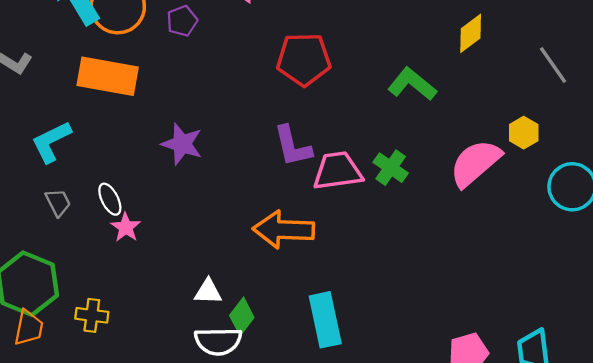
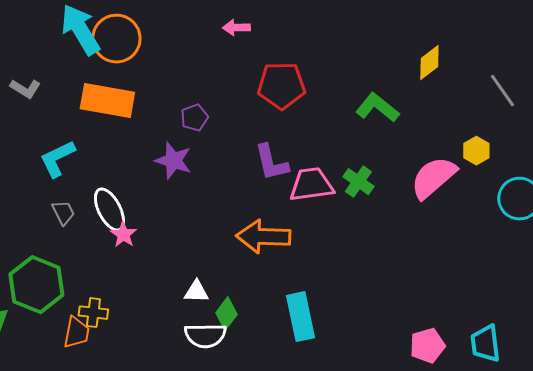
purple pentagon: (182, 21) -> (194, 118), moved
white ellipse: (110, 199) -> (109, 210), size x1.5
orange trapezoid: (29, 328) -> (76, 333), moved

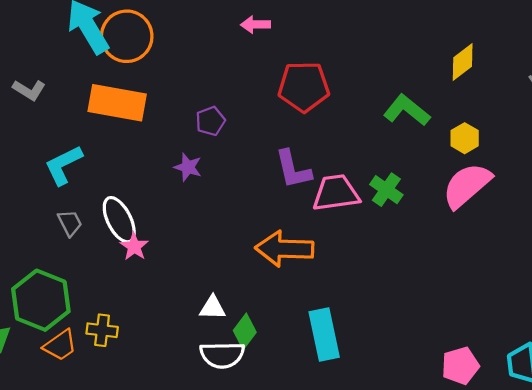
yellow hexagon: (476, 151) -> (465, 138), moved
purple star: (173, 161) -> (188, 167), size x0.7
orange trapezoid: (76, 333) -> (60, 345), moved, turned 44

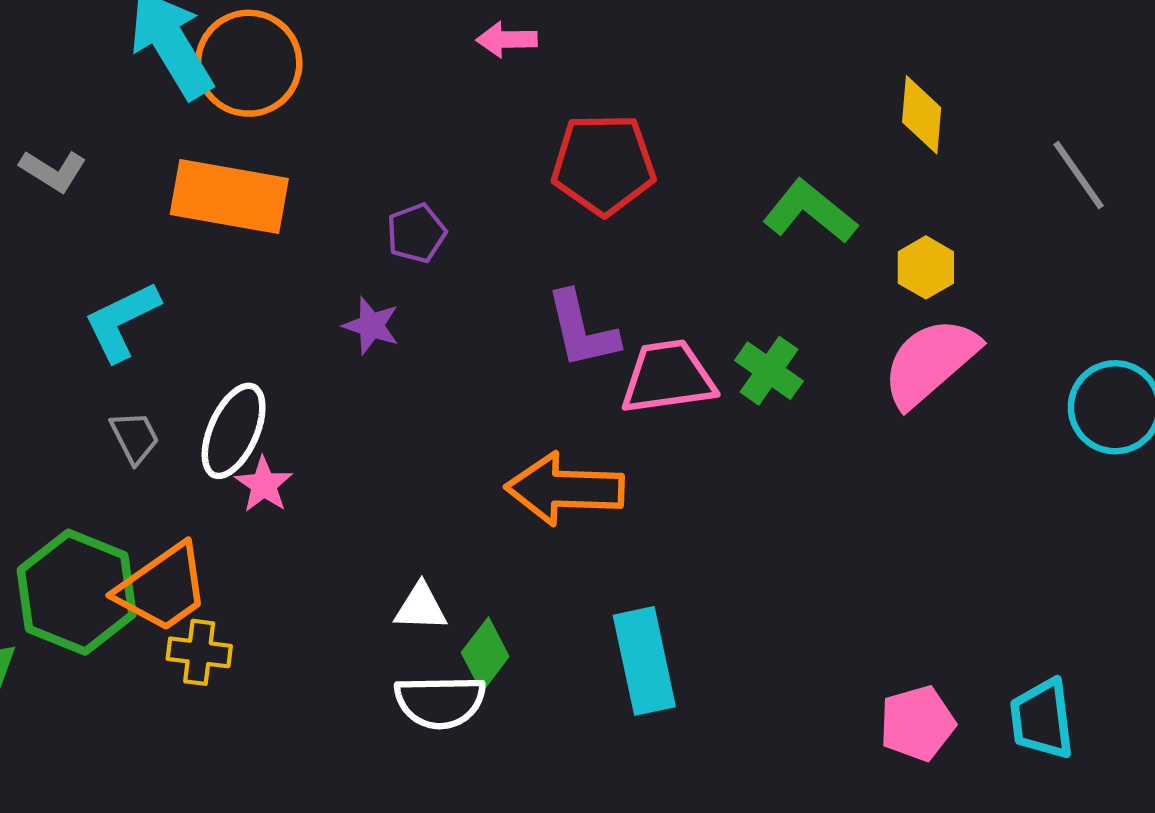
yellow diamond: (463, 62) -> (922, 115), turned -48
white ellipse: (119, 220) -> (234, 431), turned 51
orange trapezoid: (60, 345) -> (163, 588), moved, size x1.4

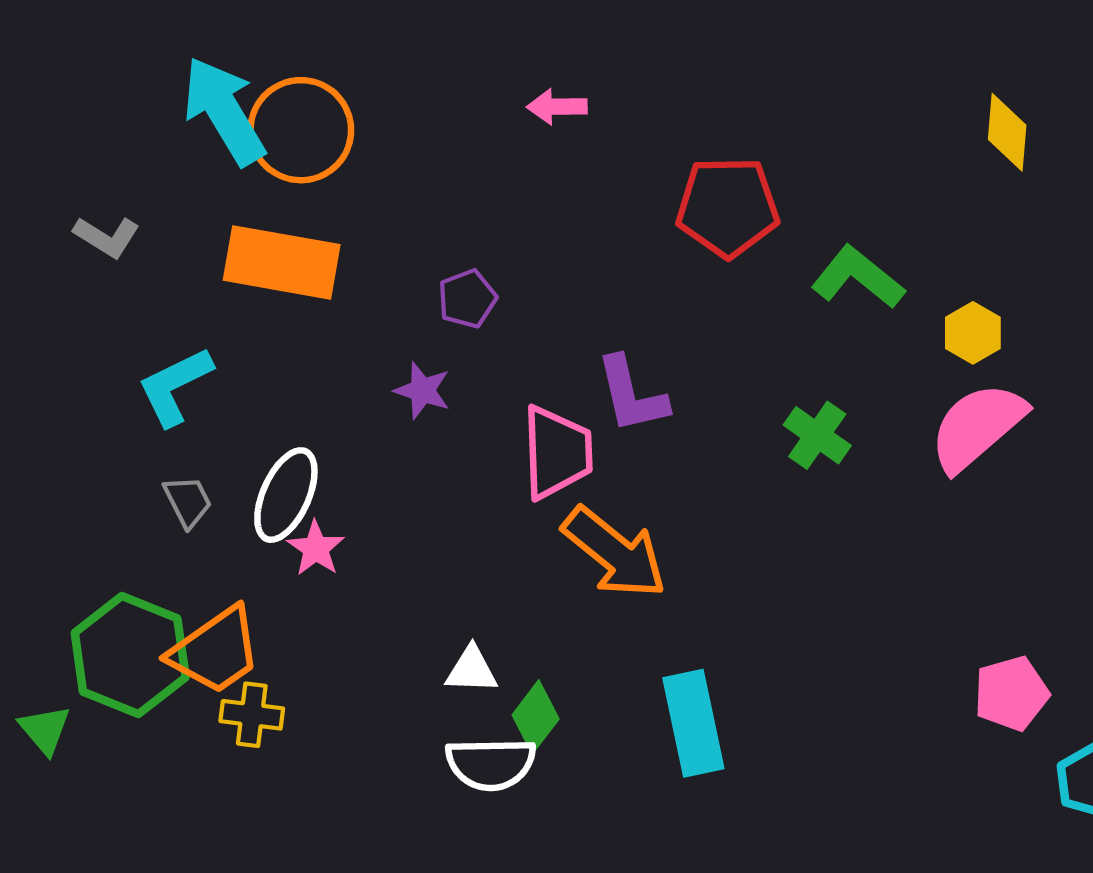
yellow diamond: (922, 115) -> (1007, 132), moved
red pentagon: (603, 164) -> (728, 207), moved
pink trapezoid: (668, 377) -> (557, 452), moved, turned 96
orange arrow: (565, 489) -> (614, 553), turned -143
pink pentagon: (917, 723) -> (1011, 693), moved

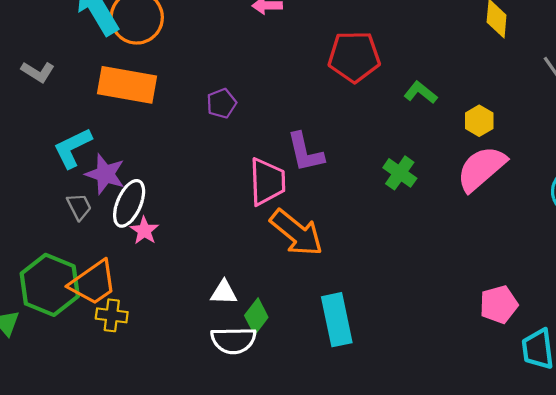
green L-shape: (858, 277) -> (420, 92), size x0.7
purple star: (422, 390) -> (105, 174), moved, size x1.4

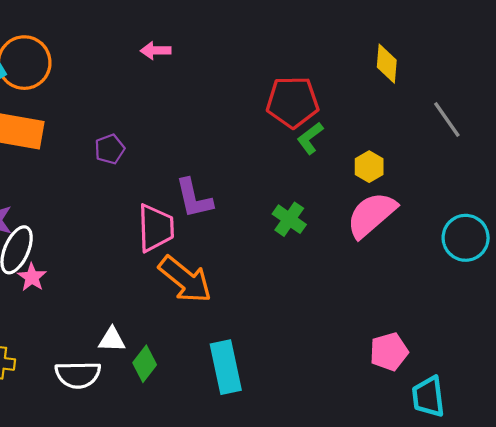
red pentagon: (354, 57) -> (293, 102), moved
green L-shape: (420, 92) -> (310, 138), turned -76
white semicircle: (233, 340) -> (78, 375), moved

